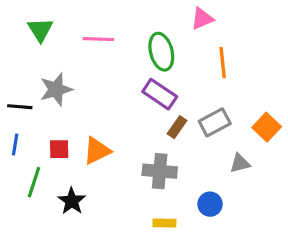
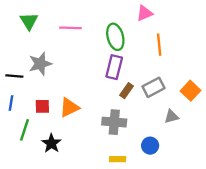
purple rectangle: (160, 94) -> (114, 67), turned 70

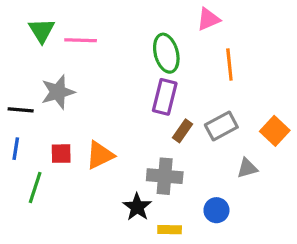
pink line: (70, 28) -> (81, 40), moved
black star: (51, 143) -> (137, 207), moved

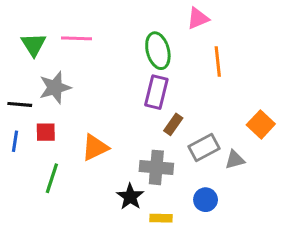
green triangle: (42, 31) -> (33, 45), moved
gray rectangle: (221, 126) -> (204, 147), moved
red square: (61, 154) -> (46, 132), moved
green line: (35, 188) -> (52, 178), moved

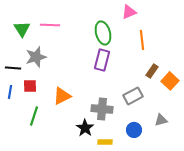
brown rectangle: (173, 124) -> (152, 71), moved
gray triangle: (235, 160) -> (161, 120), moved

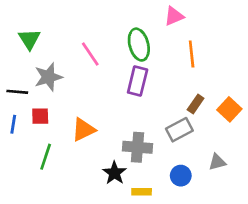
pink line: (50, 25) -> (90, 54), moved, turned 54
brown rectangle: (152, 71) -> (196, 104), moved

